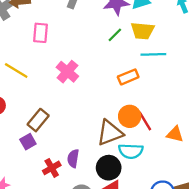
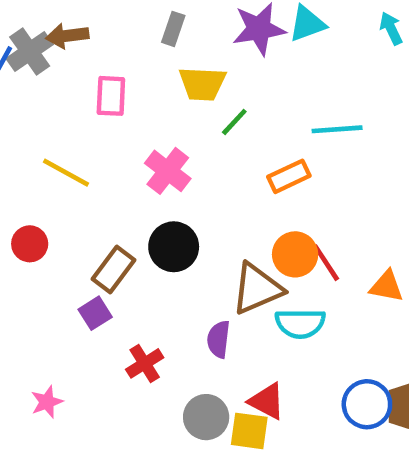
yellow trapezoid: (142, 31) -> (202, 84), moved
green line: (115, 35) -> (234, 122), moved
purple semicircle: (73, 158) -> (218, 339), moved
black circle: (109, 168) -> (174, 247), moved

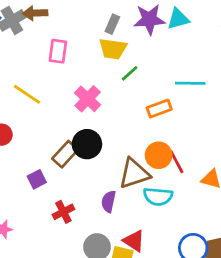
gray rectangle: (173, 29) -> (112, 24), moved
brown rectangle: (114, 269) -> (65, 154), moved

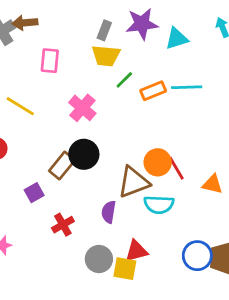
cyan triangle: (178, 19) -> (177, 39), moved
orange rectangle: (159, 109) -> (153, 91), moved
red triangle: (134, 241) -> (136, 251), turned -45

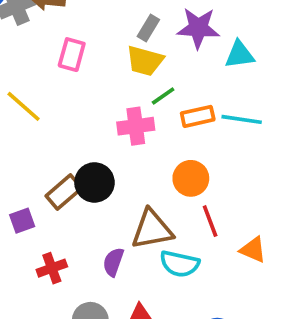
pink cross: (82, 108) -> (136, 126), moved, turned 32
orange circle: (158, 162) -> (191, 178), moved

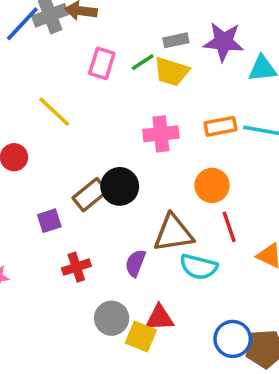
gray rectangle: (148, 28) -> (176, 40), turned 45
green line: (163, 96) -> (143, 62), moved

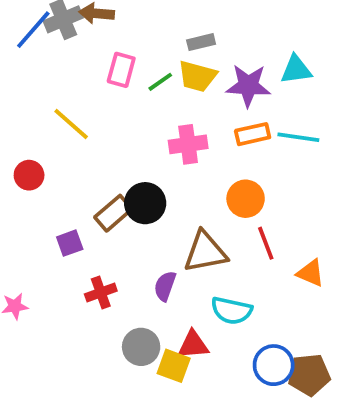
purple star: (224, 42) -> (248, 86), moved
green line: (143, 62) -> (160, 82), moved
cyan semicircle: (199, 267) -> (231, 311), moved

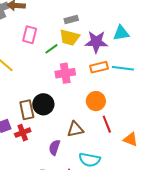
green line: (160, 82) -> (51, 49), moved
brown rectangle: (113, 213) -> (27, 110), turned -60
brown triangle: (205, 252) -> (75, 129), size x0.7
red cross: (101, 293) -> (23, 133), moved

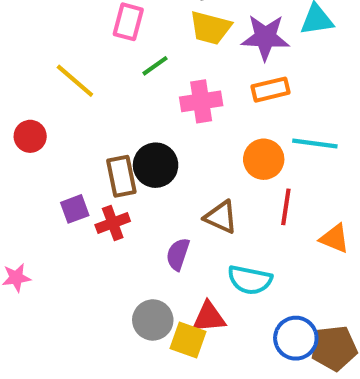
green line: (51, 49) -> (155, 66), moved
cyan line: (123, 68) -> (315, 144), moved
red line: (107, 124) -> (286, 207), turned 30
brown triangle: (75, 129) -> (221, 217), turned 36

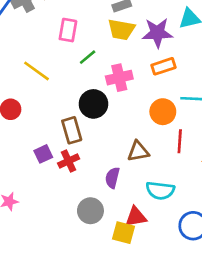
black circle: (156, 165) -> (93, 104), moved
brown triangle: (221, 217) -> (138, 151), turned -30
gray circle: (153, 320) -> (90, 211), moved

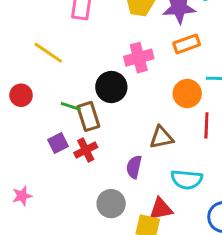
green line: (88, 57) -> (71, 106), moved, turned 60

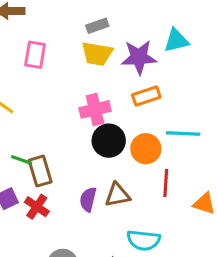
black circle: (111, 87) -> (109, 141), moved
red cross: (86, 150) -> (37, 207), turned -30
purple semicircle: (134, 167) -> (88, 199), moved

